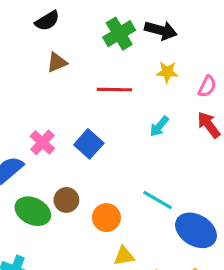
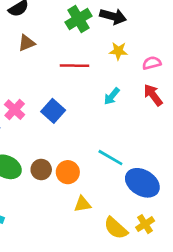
pink semicircle: (207, 86) -> (152, 63), turned -132
brown circle: (66, 200) -> (41, 169), moved

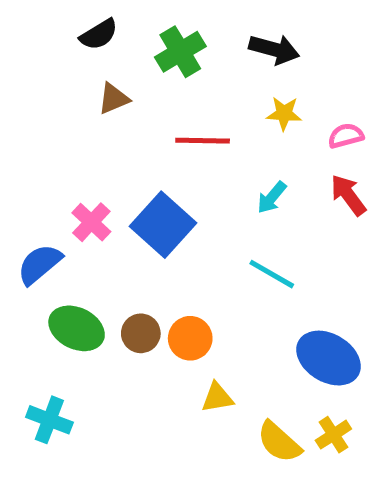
green cross: (78, 19) -> (180, 52), moved
blue square: (53, 111) -> (163, 225), size x1.4
cyan line: (110, 158) -> (272, 274), moved

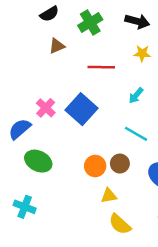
brown circle: (141, 333) -> (120, 164), moved
yellow semicircle: (279, 442) -> (120, 224), moved

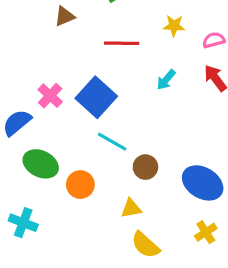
cyan line: (136, 134) -> (112, 142), moved
orange circle: (95, 166) -> (80, 185), moved

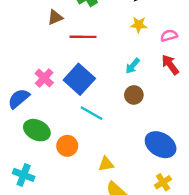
red line: (122, 43) -> (83, 37), moved
brown circle: (145, 167) -> (134, 95), moved

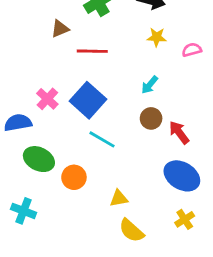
red arrow: (170, 65) -> (179, 132), moved
blue semicircle: (19, 99) -> (18, 123), turned 30

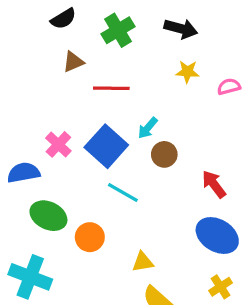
cyan arrow: (150, 85) -> (148, 128), moved
brown circle: (151, 118) -> (164, 154), moved
cyan cross: (24, 211) -> (30, 277), size x1.4

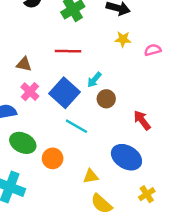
brown triangle: (73, 62) -> (24, 64), moved, turned 35
blue ellipse: (217, 235) -> (126, 157), moved

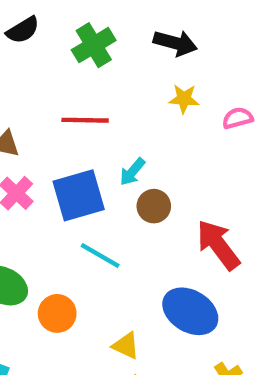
blue square: (65, 93) -> (79, 195), turned 32
red arrow: (142, 120) -> (218, 245), size x1.4
yellow triangle: (91, 176) -> (126, 346), turned 35

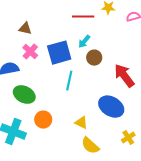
red line: (85, 120) -> (83, 17), moved
cyan line: (100, 255) -> (69, 81), turned 72
orange circle: (57, 313) -> (43, 120), moved

